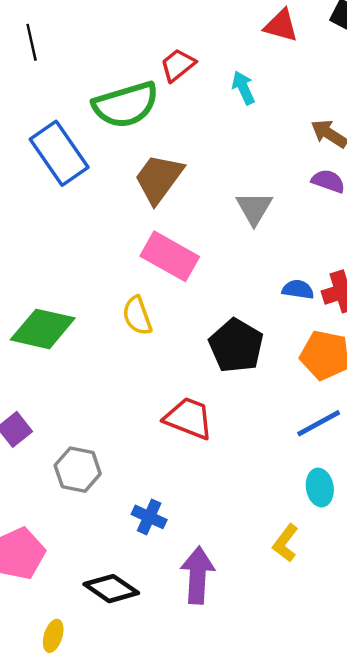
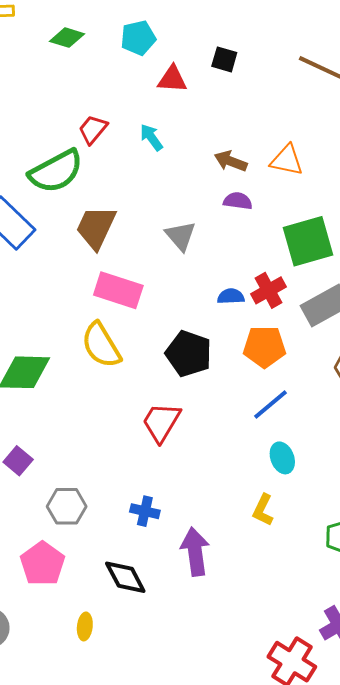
yellow semicircle: (137, 316) -> (101, 345), size x1.4
red trapezoid: (189, 418) -> (161, 422), turned -69
gray hexagon: (78, 470) -> (67, 506), moved
black diamond: (111, 589) -> (125, 577), turned 39

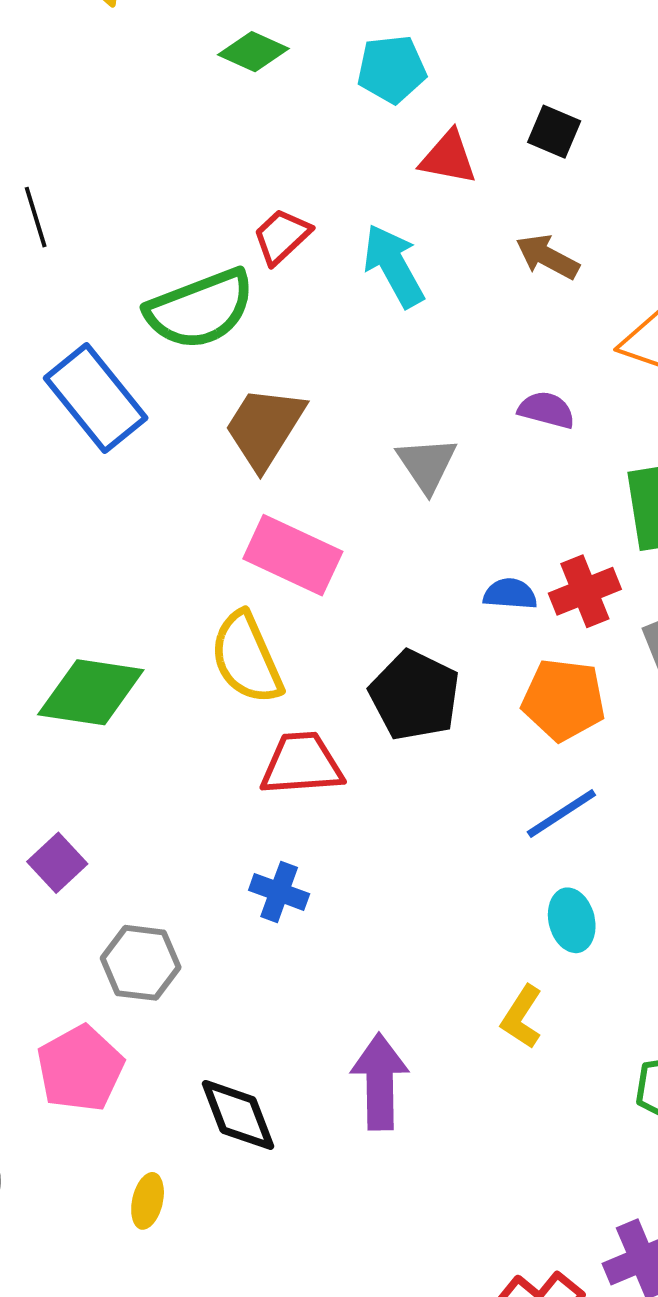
cyan arrow: (151, 137) -> (394, 266), size x1.5
brown arrow: (231, 161) -> (547, 257), moved
red trapezoid: (161, 422) -> (302, 764), moved, turned 48
blue cross: (145, 511) -> (279, 892), moved

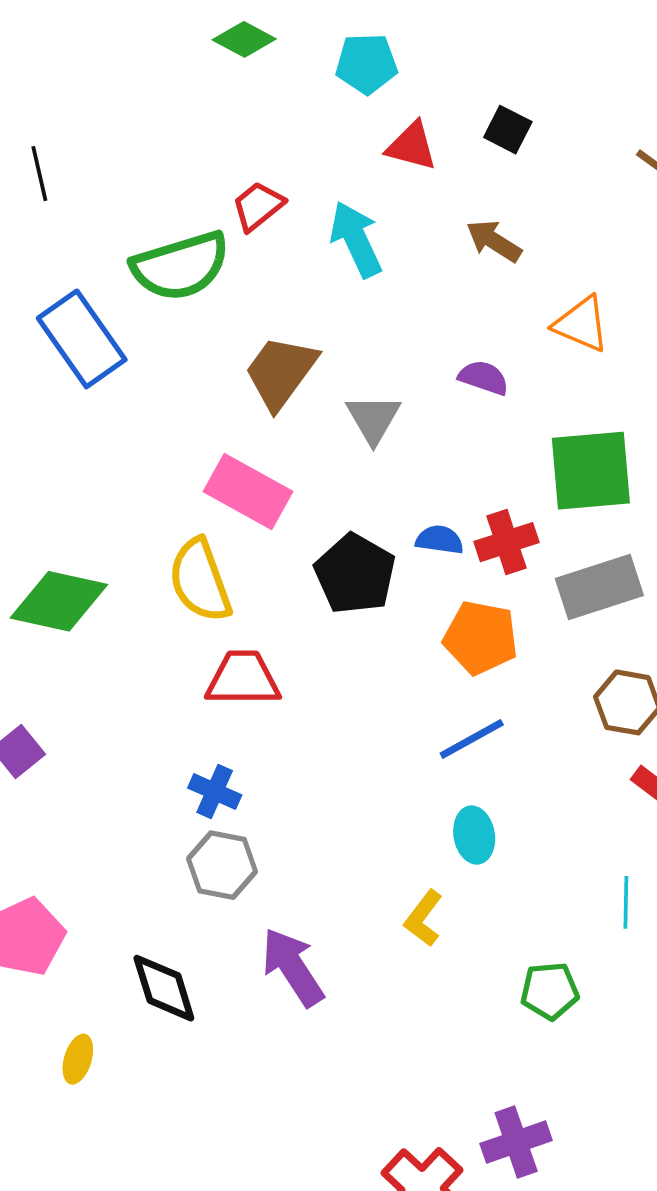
brown trapezoid: (264, 427) -> (281, 372), moved
black pentagon: (415, 695) -> (355, 574), moved
gray hexagon: (141, 963) -> (222, 865), moved
purple arrow: (380, 1082) -> (293, 967), turned -36

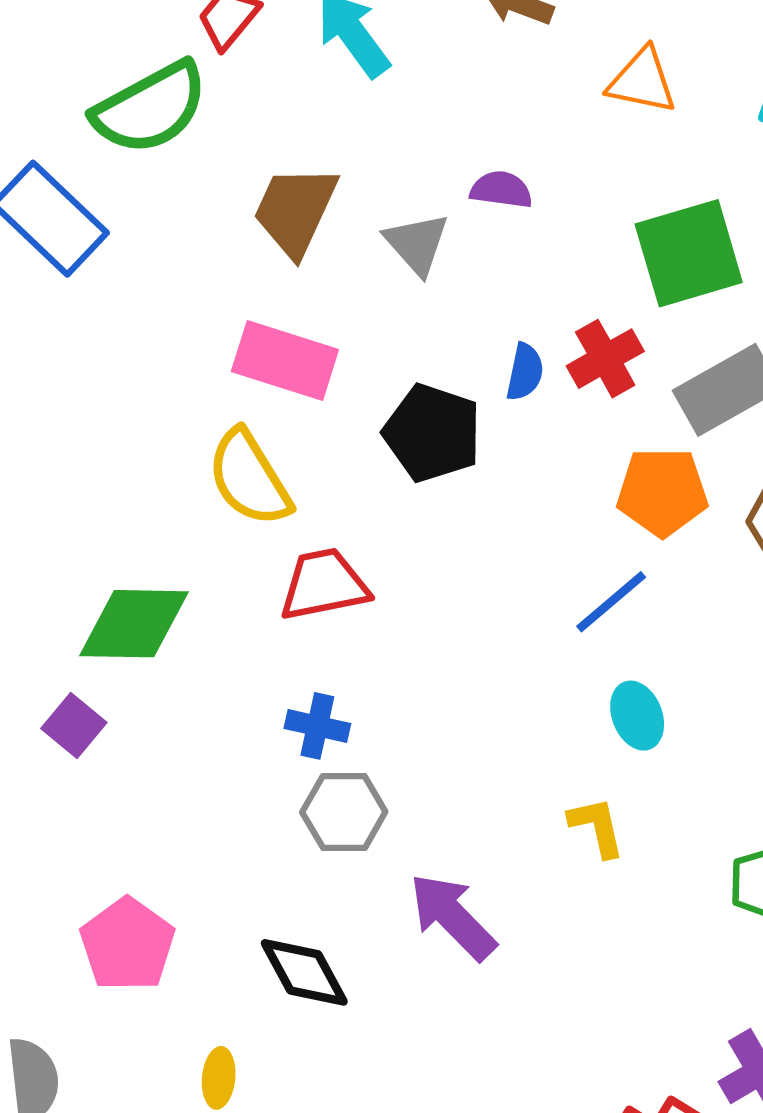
purple semicircle: (484, 378) -> (501, 190), moved
blue semicircle: (440, 540) -> (525, 372), turned 105
green diamond: (59, 601) -> (134, 624), moved
orange pentagon: (481, 638) -> (662, 492), moved
yellow L-shape: (424, 918) -> (597, 827), turned 142

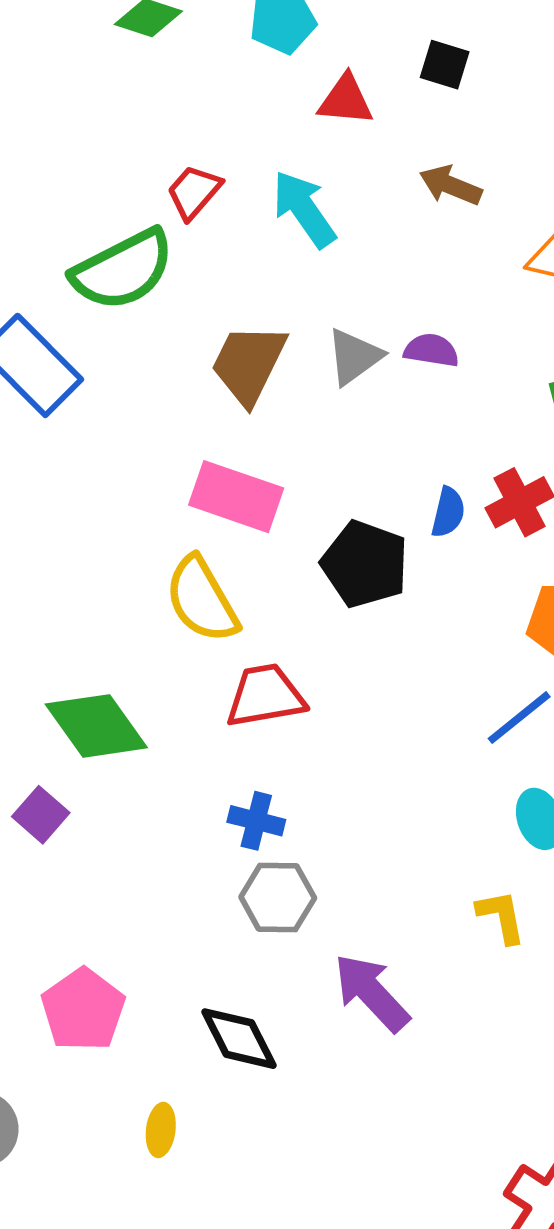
gray triangle: (417, 244) -> (354, 357), moved, turned 34
green diamond: (134, 624) -> (96, 726), turned 52

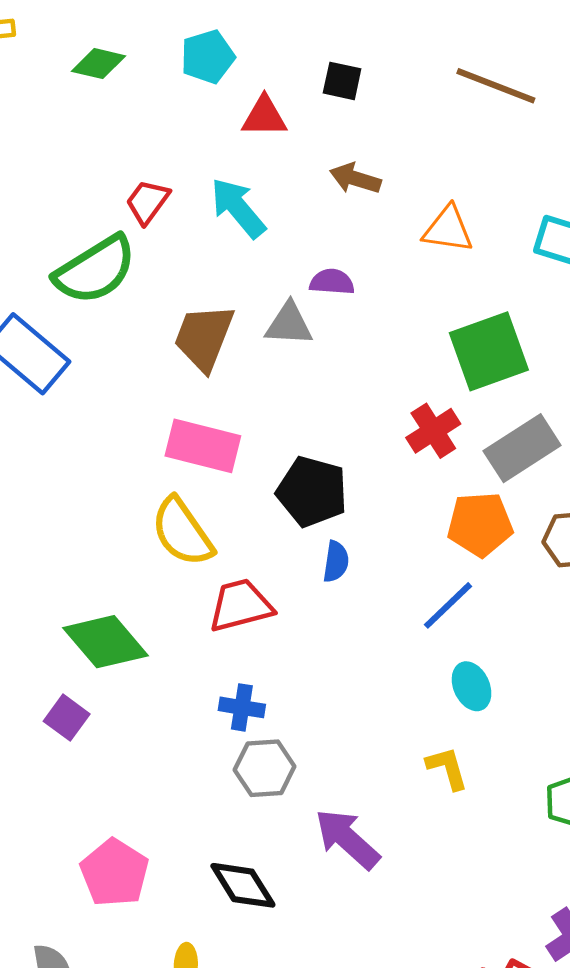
purple semicircle: (431, 350) -> (332, 282), moved
gray triangle: (354, 357) -> (289, 324), turned 44
blue semicircle: (448, 512) -> (336, 562), moved

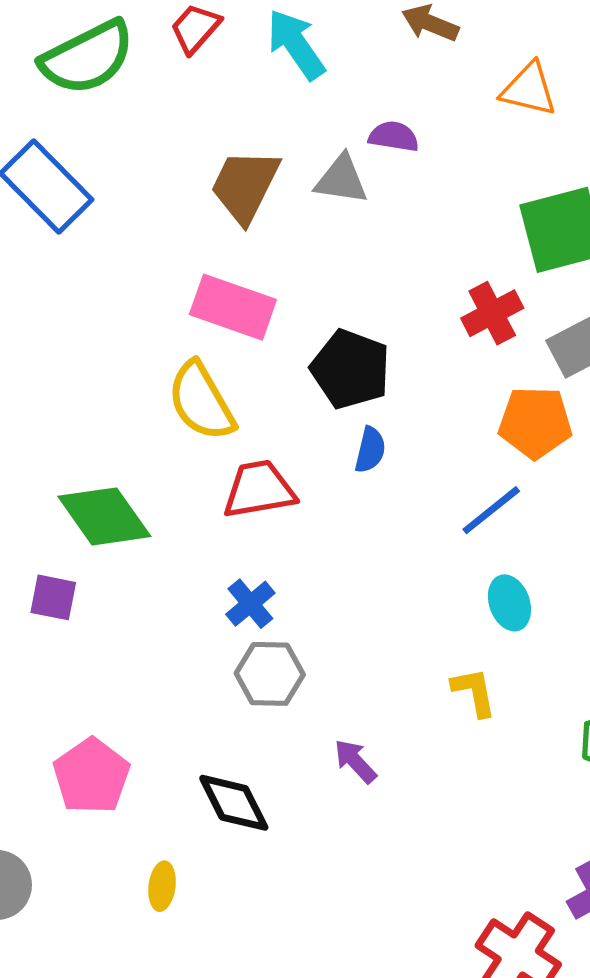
green semicircle: (95, 270) -> (87, 57), moved
blue cross: (242, 707) -> (250, 604), turned 36
purple square: (67, 718) -> (53, 597), turned -30
purple arrow: (347, 839) -> (355, 761), size x0.6

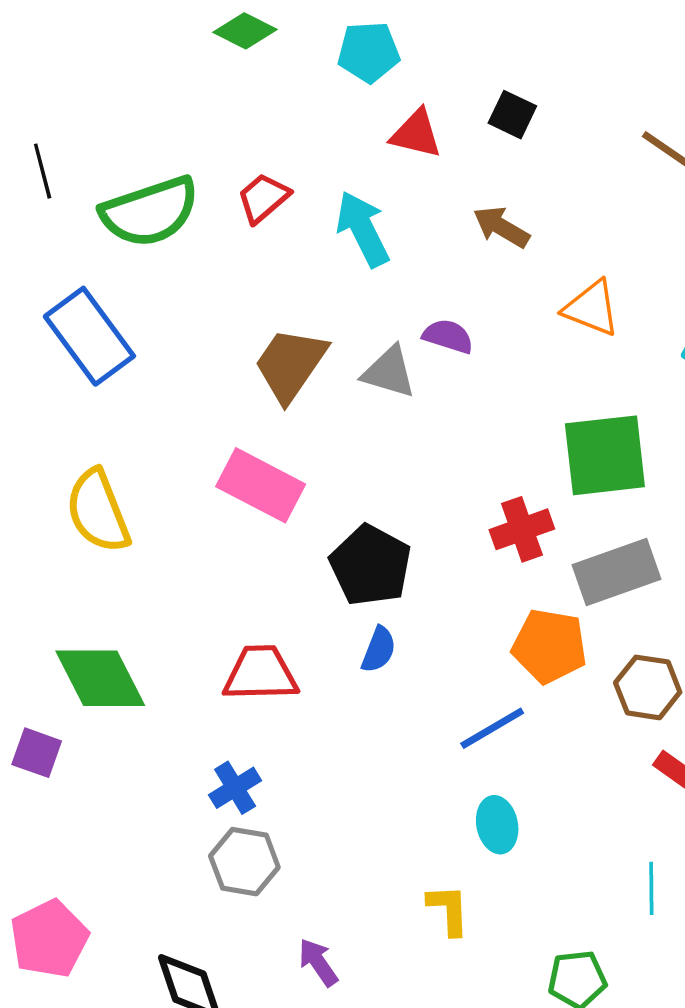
yellow semicircle: (201, 401) -> (98, 511), moved

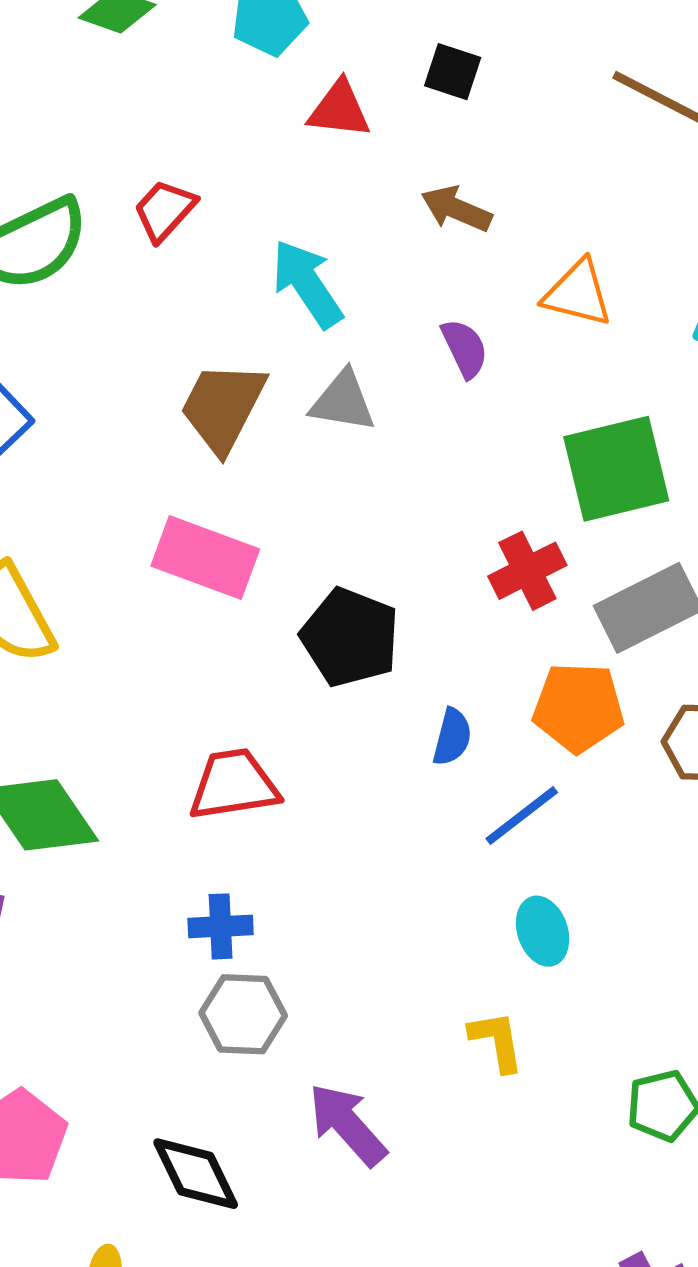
cyan arrow: (363, 229) -> (307, 284), moved
purple semicircle: (448, 336) -> (465, 348), moved, turned 54
blue semicircle: (379, 650) -> (452, 737), moved
blue cross: (235, 788) -> (221, 926), turned 36
purple arrow: (318, 962) -> (347, 1125), size x1.5

